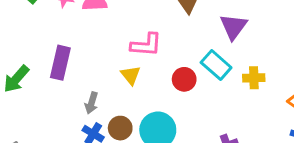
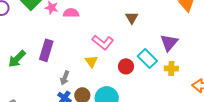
purple triangle: (233, 27) -> (169, 43), moved
pink L-shape: (146, 45) -> (103, 42), turned 30

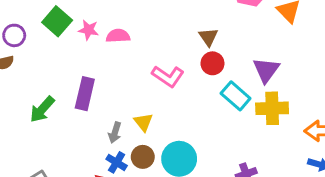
yellow triangle: (91, 61) -> (143, 122), moved
red circle: (126, 66) -> (212, 63), moved
yellow cross: (171, 68) -> (272, 108), size x1.5

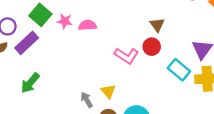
red circle: (212, 63) -> (152, 47), moved
purple rectangle: (85, 94) -> (27, 43), moved, turned 35
gray arrow: (115, 133) -> (87, 100), turned 133

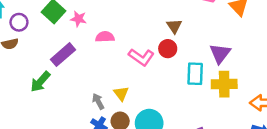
pink semicircle: (88, 25) -> (105, 37), moved
purple rectangle: (27, 43) -> (63, 55), moved
cyan rectangle: (179, 70) -> (195, 74), turned 50

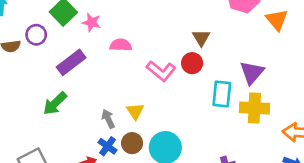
purple circle: (19, 22) -> (36, 35), moved
green arrow: (40, 82) -> (55, 103), moved

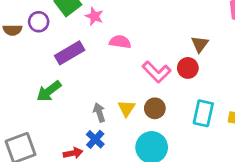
cyan rectangle: (222, 94) -> (203, 113), moved
brown circle: (132, 143) -> (155, 108), moved

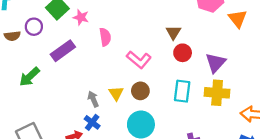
pink semicircle: (120, 42) -> (105, 37), turned 78
red circle: (188, 68) -> (183, 53), moved
green arrow: (49, 91) -> (29, 77), moved

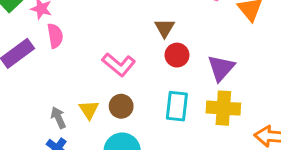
pink semicircle: (105, 37) -> (55, 36), moved

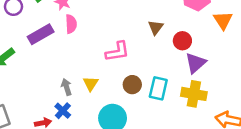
red circle: (177, 55) -> (182, 41), moved
pink L-shape: (119, 65) -> (117, 52), turned -55
brown circle: (121, 106) -> (132, 85), moved

